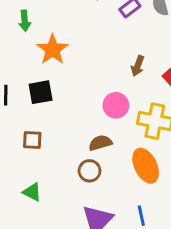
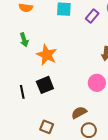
brown square: (32, 140) -> (47, 127), moved, turned 32
brown semicircle: (100, 143) -> (79, 113), moved

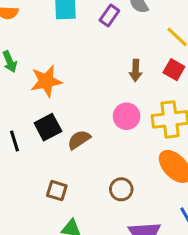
orange star: (47, 55) -> (46, 81), turned -30
brown semicircle: (79, 113) -> (79, 140), moved

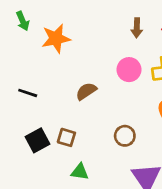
black square: (48, 127) -> (37, 140), moved
black line: (15, 141) -> (28, 93), turned -54

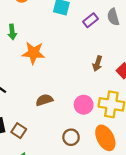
pink circle: (129, 70) -> (84, 105), moved
brown circle: (125, 136) -> (71, 137), moved

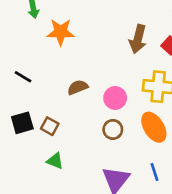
brown arrow: (97, 63) -> (138, 39), size x1.5
pink circle: (84, 105) -> (115, 98), moved

